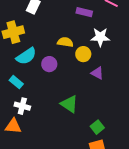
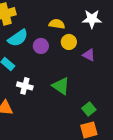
yellow circle: (83, 54) -> (69, 42), moved
white cross: (22, 106) -> (25, 86), moved

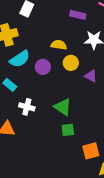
green square: (89, 109) -> (68, 130), moved, turned 32

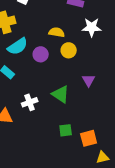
purple triangle: (91, 76) -> (89, 80), moved, turned 32
white cross: (27, 107) -> (30, 102), moved, turned -35
green square: (68, 130) -> (66, 130), moved

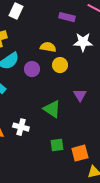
white cross: (30, 102) -> (21, 127), moved, turned 35

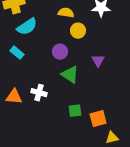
purple circle: (32, 69) -> (60, 52), moved

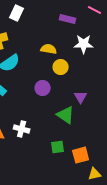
green triangle: (70, 75) -> (66, 115), moved

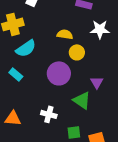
purple circle: (43, 88) -> (59, 73), size x1.5
white cross: (22, 129) -> (49, 114), moved

